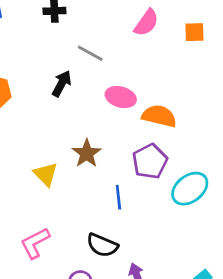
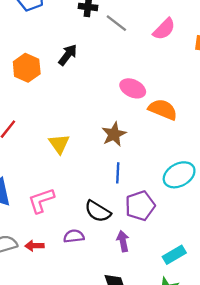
gray line: (90, 53) -> (116, 23), moved
black arrow: (62, 84) -> (68, 55), moved
brown star: (87, 153) -> (114, 134), moved
purple pentagon: (150, 161) -> (140, 206), moved

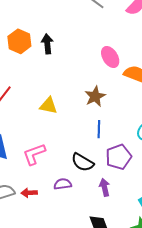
black arrow: (68, 55) -> (47, 44), moved, turned -42
pink ellipse: (133, 88) -> (110, 57), turned 35
yellow triangle: (59, 144) -> (48, 106), turned -42

